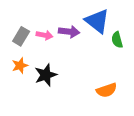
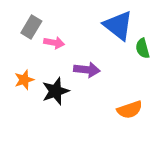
purple arrow: (69, 32) -> (87, 70), moved
gray rectangle: (21, 36) -> (31, 27), moved

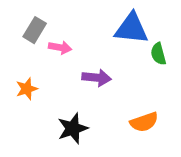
blue triangle: (118, 26) -> (131, 28), turned -32
black star: (56, 91) -> (73, 128), moved

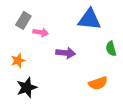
green semicircle: (158, 54) -> (111, 49), moved
black star: (73, 128) -> (27, 88), moved

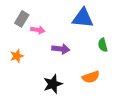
black star: (27, 88) -> (53, 84), moved

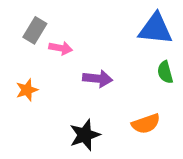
blue triangle: (83, 18) -> (155, 29), moved

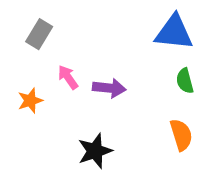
pink arrow: (61, 48) -> (68, 77), moved, turned -135
orange semicircle: (146, 124) -> (181, 135), moved, turned -88

